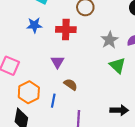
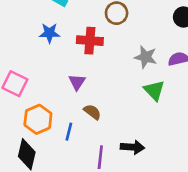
gray star: (110, 40) -> (146, 57), turned -30
black arrow: (119, 110) -> (133, 147), moved

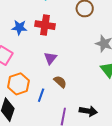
blue star: (49, 33) -> (19, 27), moved
red cross: (90, 41) -> (45, 25), moved

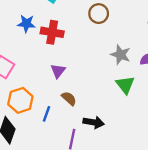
blue star: (19, 27) -> (26, 24), moved
black arrow: (88, 111) -> (94, 122), moved

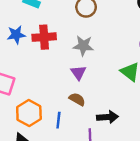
gray star: (121, 55) -> (83, 46), moved
purple triangle: (58, 71) -> (78, 73), moved

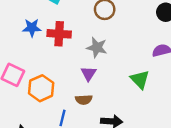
brown semicircle: (77, 99) -> (84, 100), turned 140
orange hexagon: (29, 113) -> (41, 88), moved

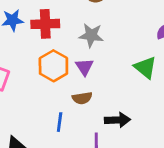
orange hexagon: (41, 88) -> (53, 66), moved

